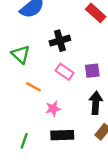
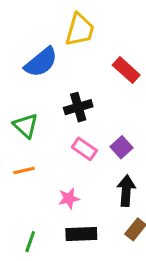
purple square: (92, 71) -> (122, 147), turned -35
orange line: (33, 87) -> (24, 171), moved, turned -42

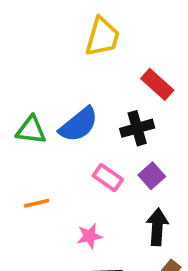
blue semicircle: (41, 62) -> (79, 125), moved
black cross: (78, 107) -> (137, 128), moved
green triangle: (26, 126) -> (31, 130), moved, turned -36

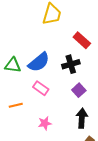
pink rectangle: (108, 178) -> (41, 88), moved

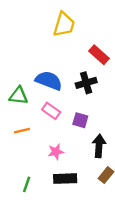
blue semicircle: (39, 62) -> (49, 81), turned -120
green triangle: (13, 65) -> (18, 96), moved
purple square: (79, 90) -> (80, 120), moved, turned -32

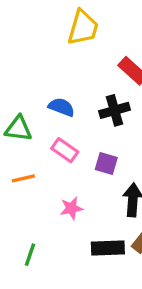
blue semicircle: (49, 81) -> (61, 107), size x0.7
black rectangle: (65, 179) -> (108, 248), moved

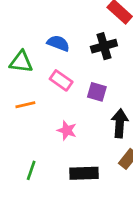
pink star: (71, 208) -> (67, 130), turned 30
black rectangle: (108, 248) -> (84, 173), moved

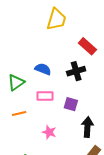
green triangle: (21, 62) -> (16, 82), turned -42
pink rectangle: (61, 80) -> (45, 96), turned -35

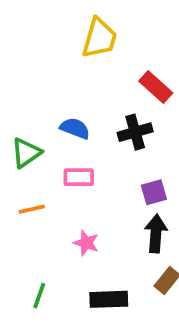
purple square: (71, 104) -> (154, 192), moved, turned -32

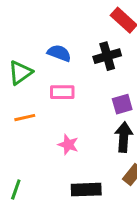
green line: (39, 296) -> (16, 190), moved

